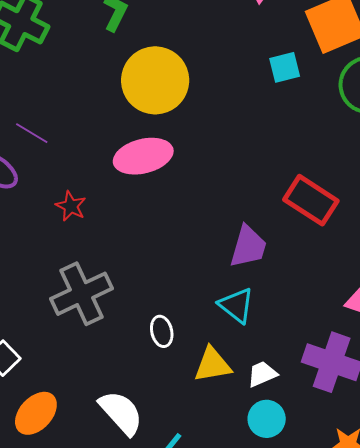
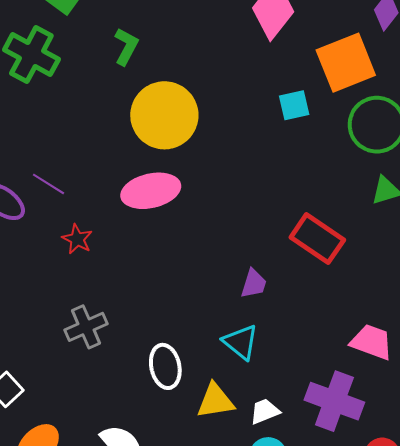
purple line: (32, 133) -> (48, 184), moved
purple trapezoid: (248, 247) -> (254, 284), size x0.7
gray cross: (82, 294) -> (86, 327), size x0.7
white ellipse: (162, 331) -> (165, 366), size x1.4

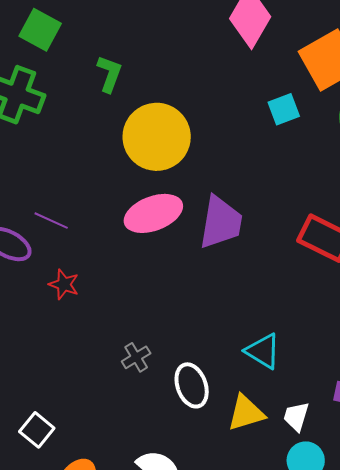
red star: (77, 239) -> (64, 284), moved
purple trapezoid: (254, 284) -> (221, 222), moved, size x1.8
gray cross: (86, 327) -> (136, 357), moved, size x0.7
white trapezoid: (265, 411) -> (296, 416), turned -44

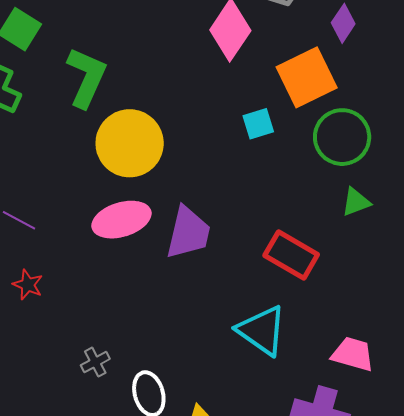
green L-shape: (109, 74) -> (86, 77), size x1.6
cyan triangle: (263, 351) -> (262, 330), moved, size x1.4

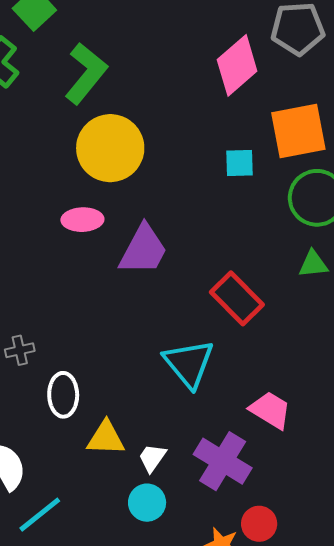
pink ellipse: (121, 220) -> (82, 220), size x0.7

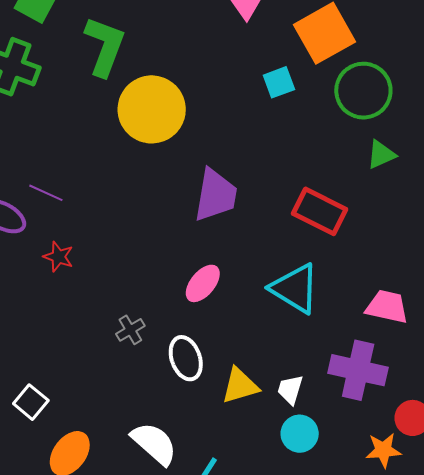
pink ellipse: (82, 220) -> (203, 283), moved, turned -30

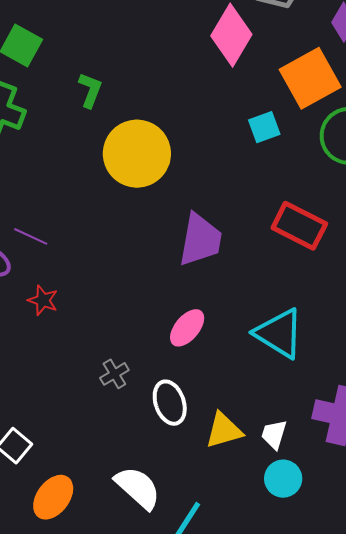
green L-shape: (105, 46) -> (90, 90), size x0.6
red rectangle: (320, 211) -> (299, 226), moved

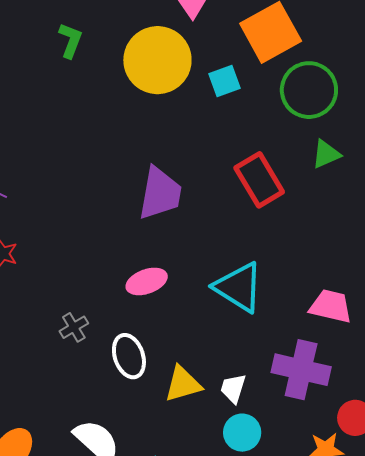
green L-shape: (90, 90) -> (70, 40), moved
yellow circle: (137, 154) -> (157, 60), moved
red rectangle: (299, 226) -> (259, 180), turned 32
pink ellipse: (187, 328) -> (147, 281), turned 30

